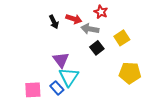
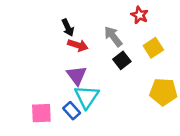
red star: (101, 12) -> (140, 15), moved
red arrow: (74, 19) -> (78, 45), moved
gray arrow: (90, 29) -> (113, 36), turned 42

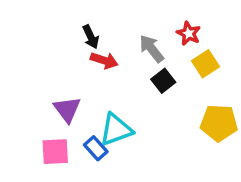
red star: (140, 15) -> (189, 33), moved
purple triangle: (77, 75) -> (67, 109), moved
cyan triangle: (87, 97) -> (116, 130), turned 36

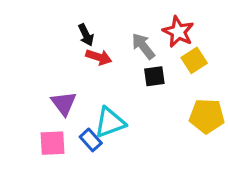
red star: (189, 33) -> (178, 32), size x1.4
black square: (163, 81) -> (154, 76), turned 30

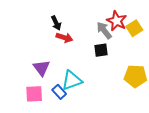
gray arrow: (143, 46) -> (104, 30), moved
yellow square: (194, 60) -> (134, 28), moved

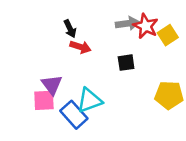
gray arrow: (104, 30) -> (127, 23), moved, turned 120
blue rectangle: (59, 92) -> (74, 115), size x1.5
pink square: (34, 94) -> (44, 100), moved

